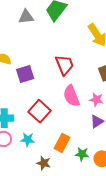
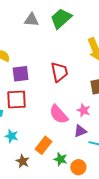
pink semicircle: (71, 96) -> (59, 114), moved, turned -30
red square: (39, 111) -> (16, 99), moved, turned 35

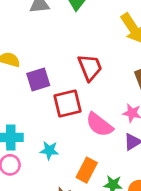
red square: (16, 99) -> (67, 103), moved
cyan star: (12, 136) -> (49, 150), moved

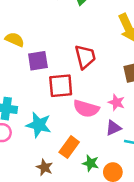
pink semicircle: (99, 125) -> (86, 109), turned -30
cyan star: (49, 150) -> (39, 125), size x1.5

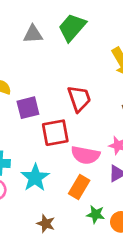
cyan star: (39, 125) -> (35, 178), turned 30
orange rectangle: (69, 147) -> (79, 187), moved

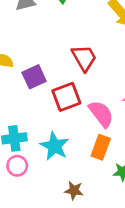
pink semicircle: (85, 155) -> (101, 114), turned -128

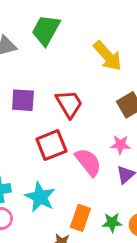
purple square: (34, 77) -> (23, 100), moved, turned 30
orange rectangle: (101, 147) -> (80, 218), moved

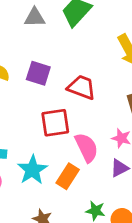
red trapezoid: (69, 104) -> (82, 87), turned -52
orange rectangle: (80, 218) -> (68, 176), moved

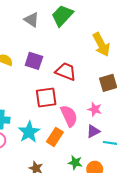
gray triangle: (35, 17) -> (32, 20), turned 35

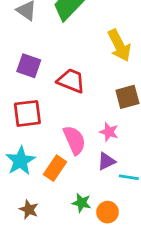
red square: (46, 97) -> (27, 113), moved

